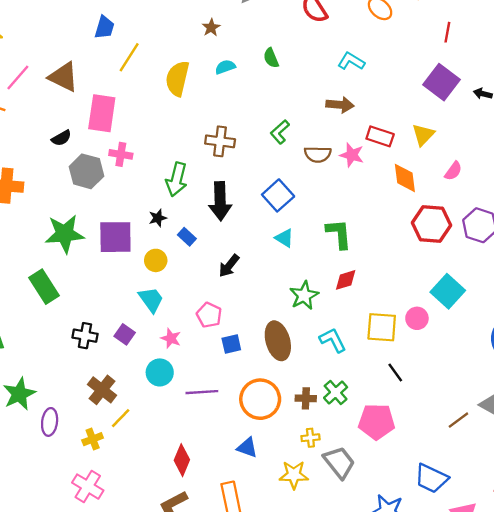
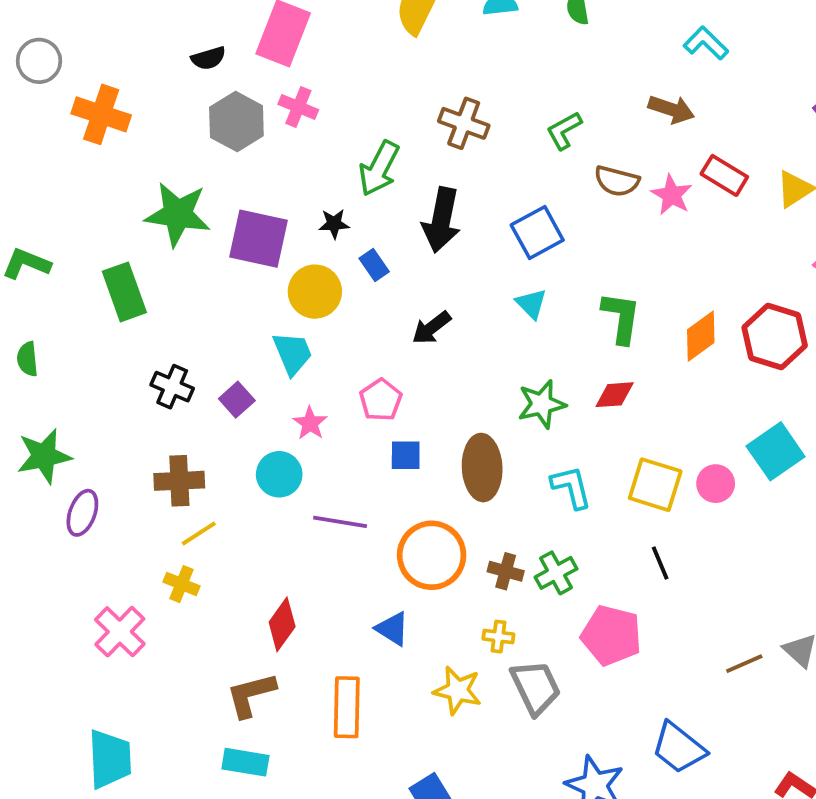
orange diamond: (405, 178) -> (701, 336), moved, turned 48
yellow circle: (156, 260) -> (315, 292), size x1.4
brown cross: (102, 390) -> (179, 481), turned 36
yellow cross: (93, 439) -> (181, 584), moved, turned 30

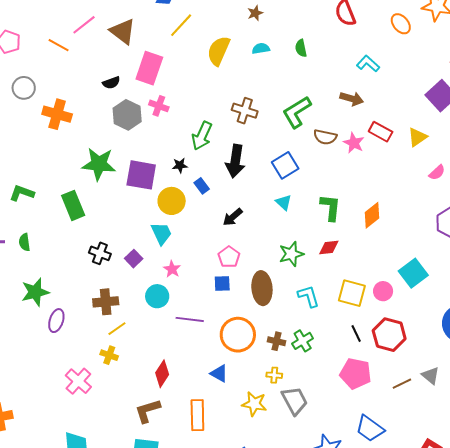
green L-shape: (564, 130) -> (297, 112), size x1.6
red hexagon: (775, 337) -> (389, 335), moved
pink pentagon: (381, 400) -> (229, 257), moved
pink pentagon: (611, 635) -> (356, 374), moved

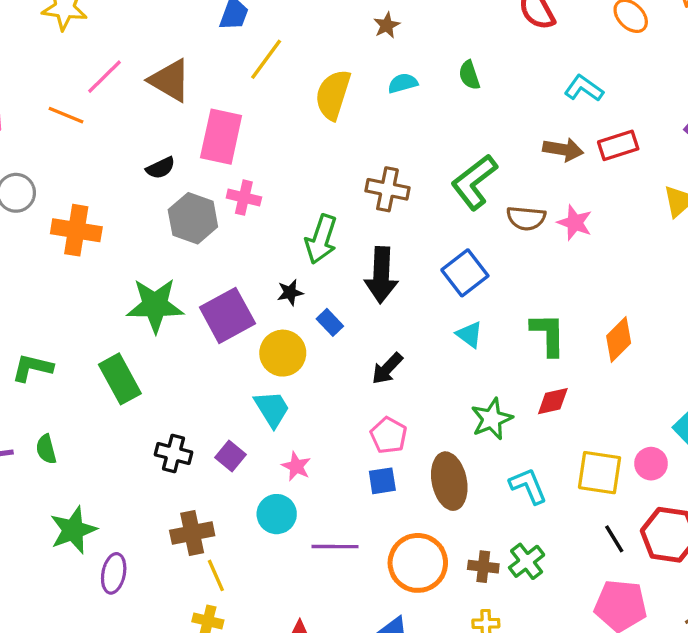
red rectangle: (381, 132) -> (618, 145), moved, turned -40
purple square: (141, 175) -> (227, 315), turned -32
yellow line: (117, 329) -> (216, 575), turned -72

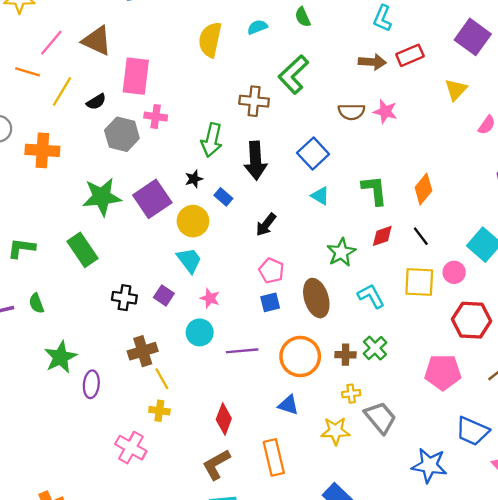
yellow line: (266, 59) -> (62, 91), moved
cyan L-shape: (584, 88) -> (382, 18), turned -96
green L-shape: (474, 182) -> (293, 74), moved
black line: (614, 539) -> (421, 236), moved

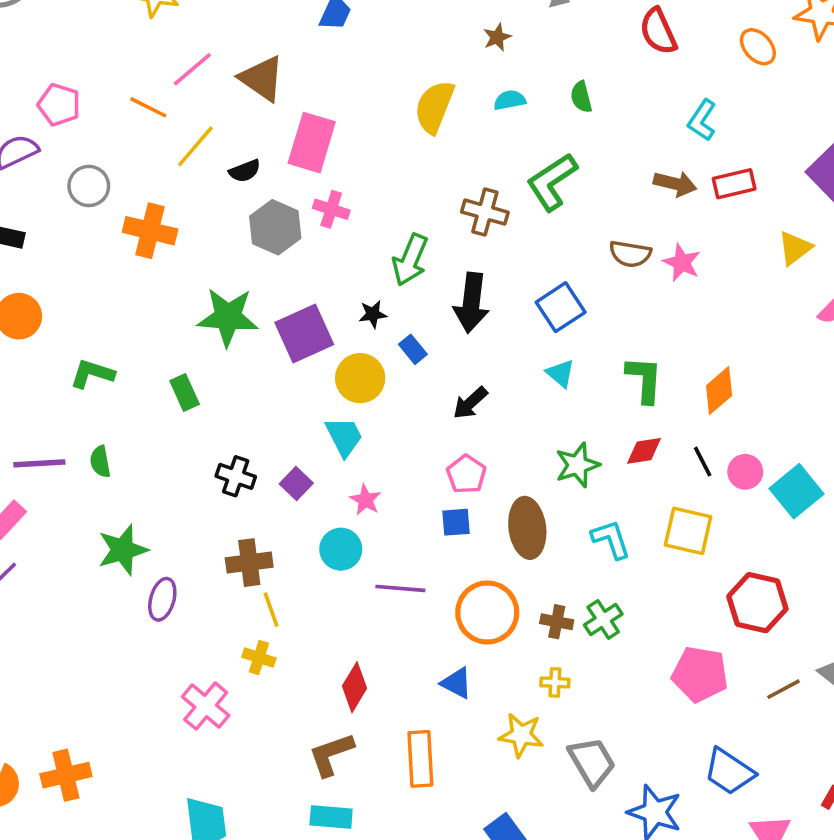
green rectangle: (82, 250) -> (185, 393), size x0.7
pink circle: (454, 272) -> (745, 472), moved
gray trapezoid: (380, 417) -> (592, 762), moved

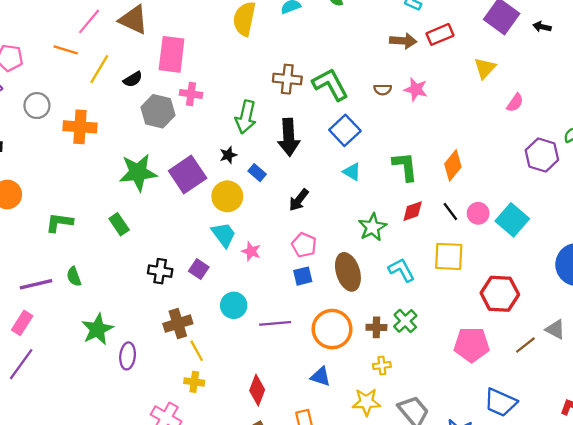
green L-shape: (552, 182) -> (330, 84), moved, turned 105
brown semicircle: (630, 254) -> (383, 90), size x0.7
pink star: (365, 500) -> (251, 251), moved

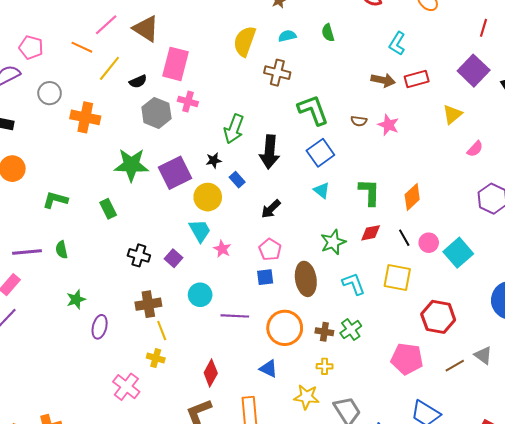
brown cross: (287, 79) -> (277, 73), moved
green star: (97, 329) -> (76, 299), size x0.7

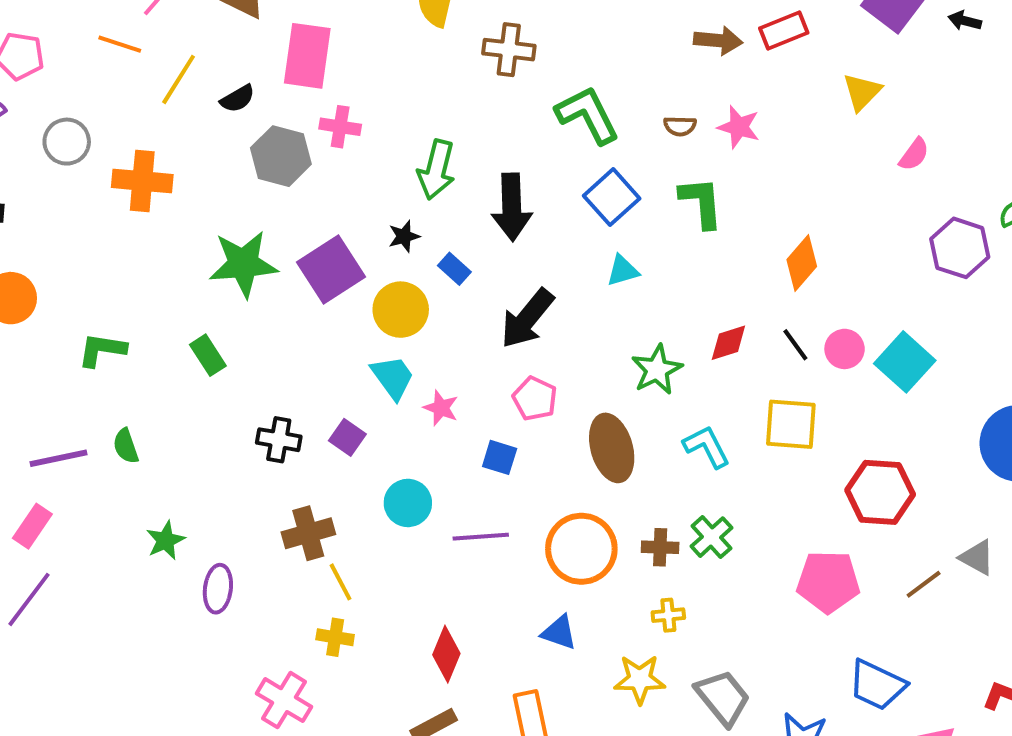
cyan triangle: (322, 190) -> (623, 271), turned -48
green L-shape: (369, 192) -> (701, 202), moved
black arrow: (271, 209) -> (527, 319), size x1.5
blue square: (265, 277) -> (500, 457), moved, turned 30

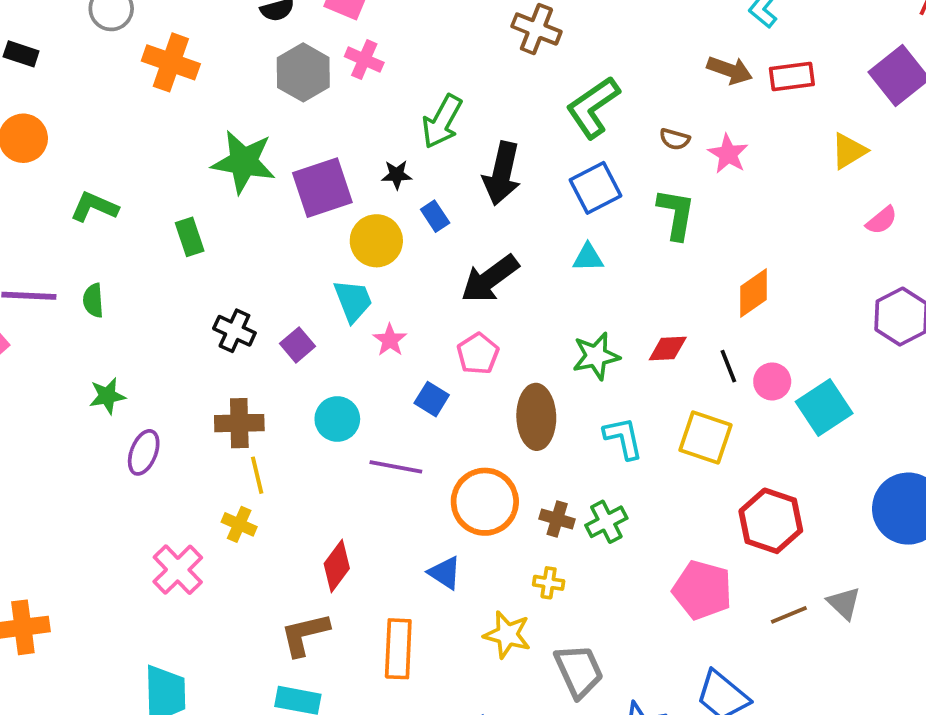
green L-shape: (588, 115) -> (593, 107), turned -112

